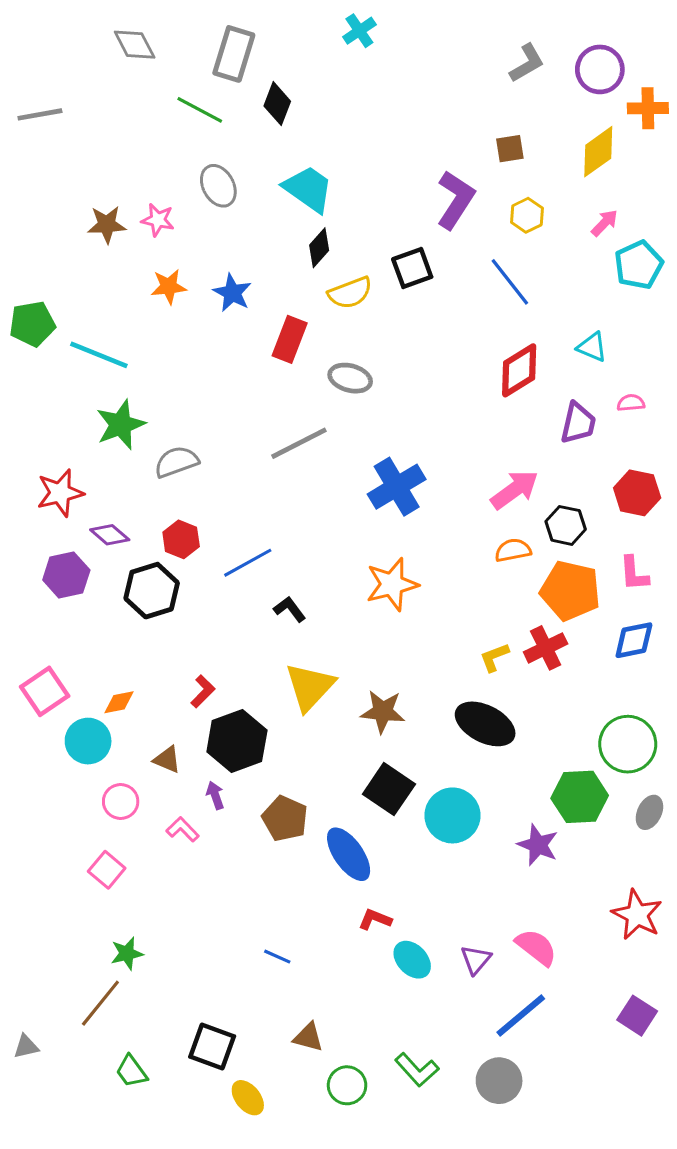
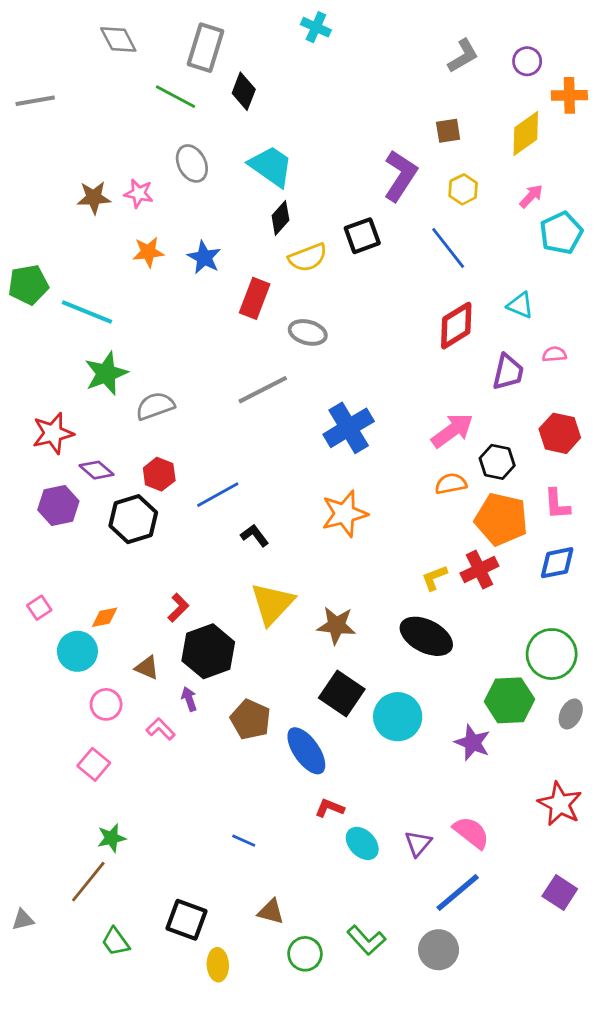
cyan cross: (359, 31) -> (316, 27), turned -32
purple circle: (600, 69) -> (527, 61), size x0.7
pink square: (45, 691) -> (39, 608), size x0.6
yellow ellipse: (248, 1098) -> (218, 965), turned 36

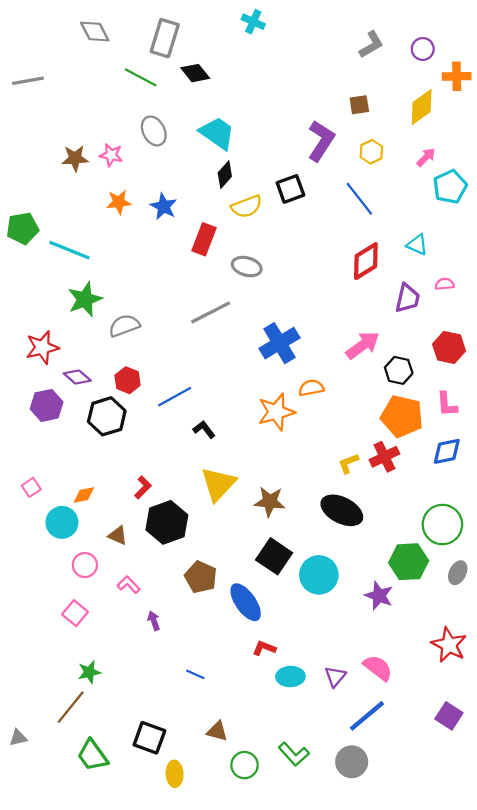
black diamond: (244, 91) -> (195, 73), turned -60
orange semicircle: (451, 484) -> (311, 388), moved
purple arrow: (189, 699) -> (154, 621), moved
cyan ellipse: (362, 843) -> (290, 677), turned -48
green trapezoid: (116, 942) -> (93, 755), size x1.4

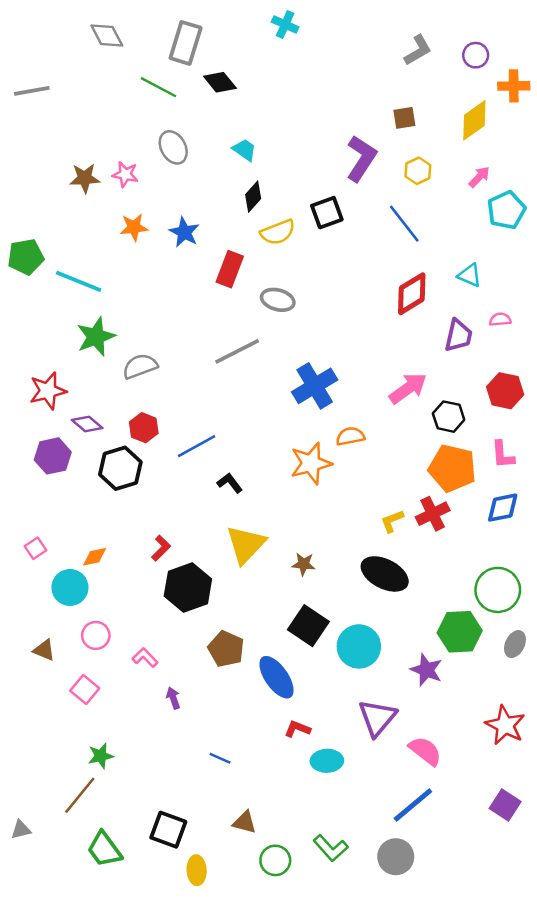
cyan trapezoid: (217, 133) -> (245, 150), size x0.6
brown star: (270, 502) -> (304, 564), size x0.7
brown triangle: (118, 535) -> (44, 650), moved
purple triangle: (335, 677) -> (377, 718), moved, size x1.6

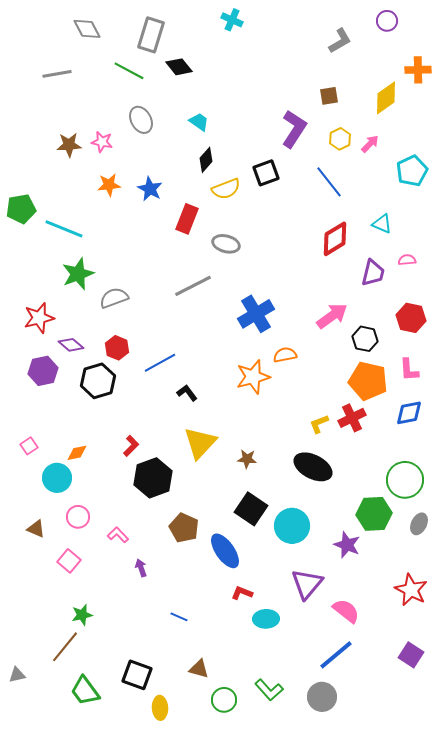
purple circle: (476, 55) -> (387, 21), moved
gray line: (32, 91) -> (57, 74), moved
pink arrow: (479, 177) -> (370, 144), moved

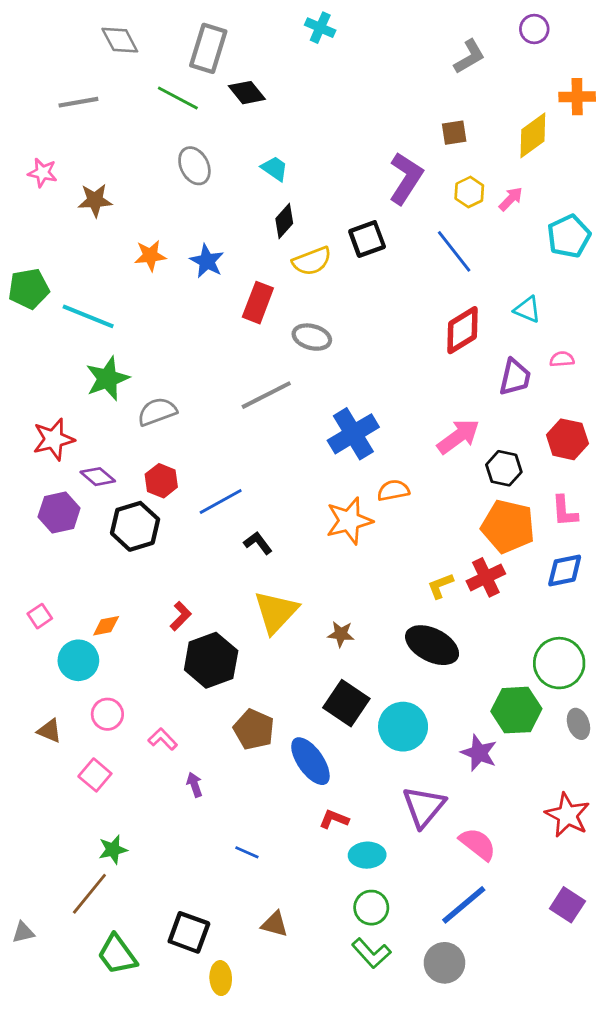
pink star: (102, 142) -> (42, 173), moved
gray ellipse: (419, 524) -> (578, 724), turned -45
green circle: (224, 700) -> (371, 908), moved

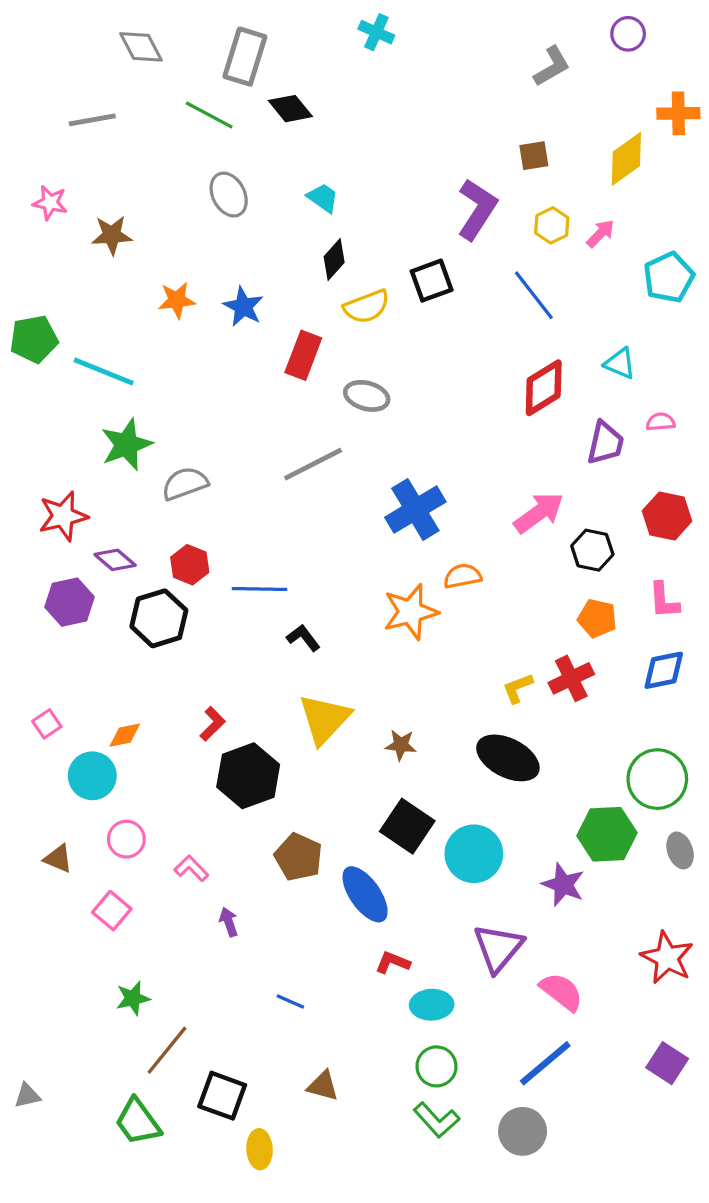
blue line: (221, 501) -> (260, 589), turned 30
orange pentagon: (508, 526) -> (597, 618), size x0.6
brown line: (89, 894) -> (167, 1050), moved

